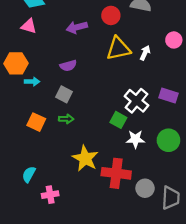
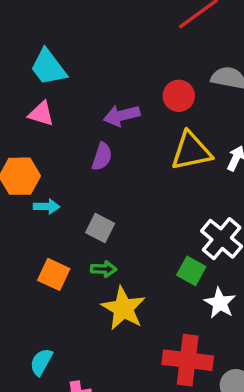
purple semicircle: (68, 66) -> (102, 157), moved, turned -56
white star: (135, 139) -> (220, 303), turned 30
yellow star: (85, 158) -> (123, 308), moved

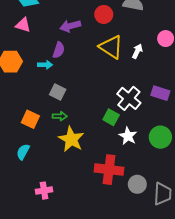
yellow triangle: (191, 151) -> (111, 47), turned 45
cyan arrow: (47, 207) -> (45, 65), moved
cyan semicircle: (41, 362) -> (23, 152), moved

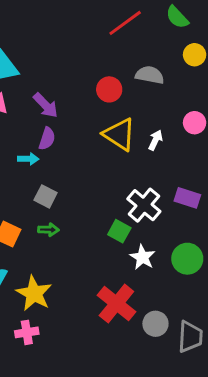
purple arrow: (70, 26) -> (46, 105), moved, turned -120
yellow star: (71, 139) -> (34, 293), moved
red cross: (109, 170) -> (116, 303), turned 32

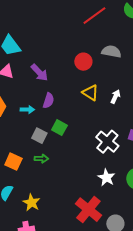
yellow triangle: (119, 134) -> (90, 93), size x0.7
purple semicircle: (47, 139) -> (48, 101), moved
green square: (119, 231) -> (59, 128), moved
yellow star: (34, 293) -> (31, 203), size x0.7

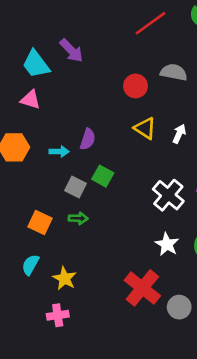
purple arrow: (39, 73) -> (71, 50), moved

